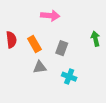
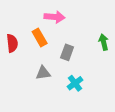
orange rectangle: (34, 44) -> (40, 38), moved
cyan cross: (69, 77) -> (75, 83), turned 32

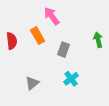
pink arrow: (54, 17) -> (52, 16), turned -132
gray triangle: (43, 73) -> (32, 83), moved, turned -32

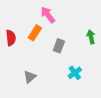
orange rectangle: (38, 36) -> (35, 33), turned 63
cyan cross: (71, 79) -> (75, 73), moved

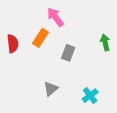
cyan cross: (75, 73) -> (90, 96), moved
gray triangle: (30, 77) -> (51, 89), moved

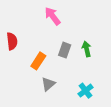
orange rectangle: (40, 38) -> (38, 61), moved
green arrow: (105, 42) -> (87, 49), moved

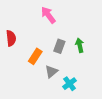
gray triangle: (48, 84) -> (51, 72), moved
cyan cross: (85, 91) -> (70, 84), moved

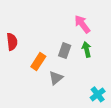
pink arrow: (48, 15) -> (82, 24), moved
cyan cross: (70, 84) -> (98, 94), moved

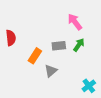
green arrow: (87, 49) -> (79, 45), turned 48
gray rectangle: (65, 51) -> (59, 46), turned 64

